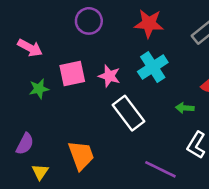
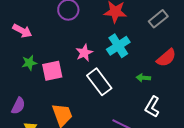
pink square: (72, 73) -> (52, 71), moved
pink star: (109, 76) -> (84, 53), turned 30

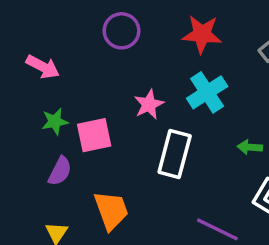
white rectangle: (99, 82) -> (175, 154), turned 52
purple semicircle: (18, 106) -> (60, 171), moved

